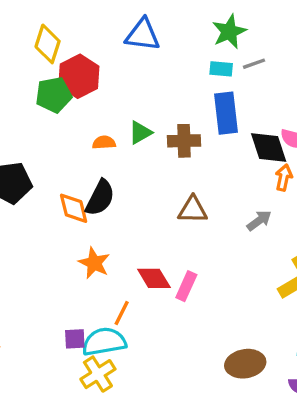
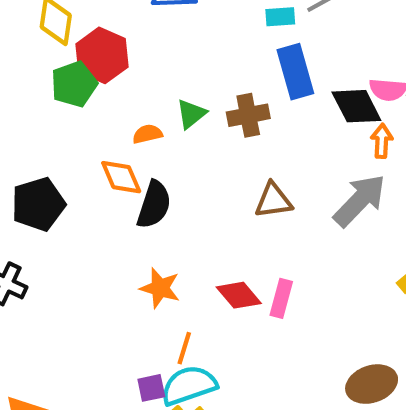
orange diamond: (74, 208) -> (121, 177), moved
gray arrow: (259, 221) -> (360, 200), size x1.8
orange line: (122, 313) -> (184, 348), moved

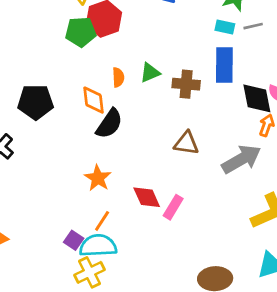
orange semicircle: (147, 134) -> (118, 77), turned 84
purple square: (151, 388) -> (74, 240), turned 30

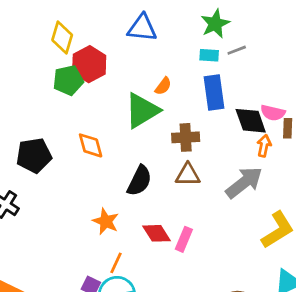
green triangle: (150, 73) -> (142, 111), size x1.8
orange semicircle: (118, 77) -> (163, 86), moved, turned 48
brown cross: (186, 84) -> (186, 137), moved
black semicircle: (109, 124) -> (139, 181), moved

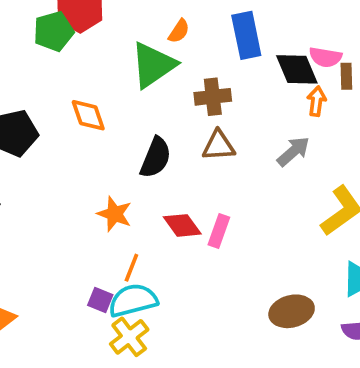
gray arrow: (244, 183) -> (293, 151), size x0.7

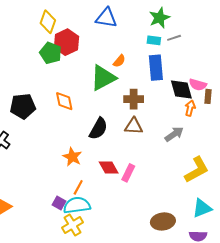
green pentagon: (54, 31) -> (51, 53), turned 30

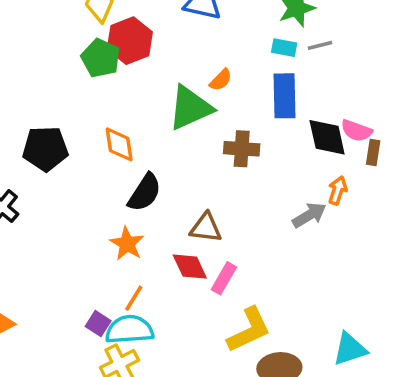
orange arrow: (190, 108) -> (338, 190), moved
brown triangle: (134, 126) -> (206, 228), moved
black semicircle: (98, 129) -> (145, 193), moved
yellow L-shape: (197, 170) -> (249, 330), moved

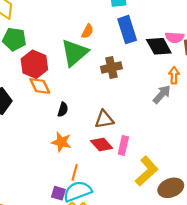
red hexagon: (130, 41) -> (34, 64), moved
black semicircle: (145, 193) -> (63, 109), size x0.6

